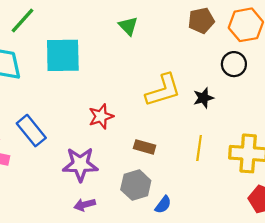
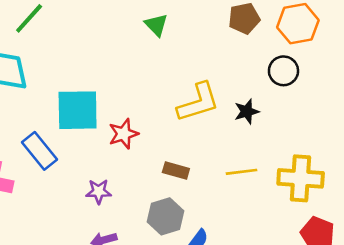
cyan square: (63, 55) -> (78, 110), moved
yellow line: (199, 148) -> (242, 172), turned 75
purple star: (80, 164) -> (99, 191), size x0.6

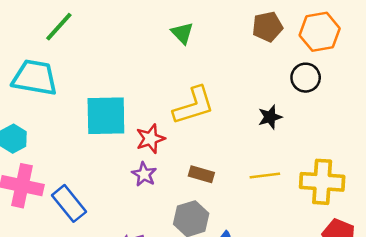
yellow L-shape: (198, 102) -> (194, 106), moved
blue rectangle: (40, 151) -> (69, 203), moved
purple star: (99, 191) -> (144, 174), moved, turned 30

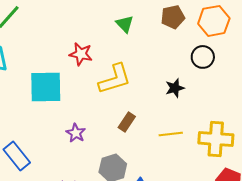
green triangle: (182, 33) -> (125, 24), moved
red star: (150, 139) -> (81, 54), moved, turned 30
brown rectangle: (201, 174) -> (127, 122), moved, turned -72

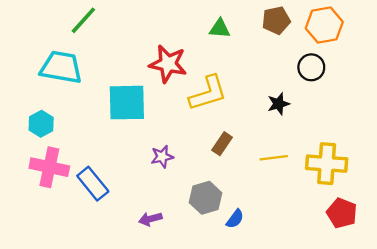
green triangle: (125, 24) -> (220, 29), turned -42
red star: (81, 54) -> (168, 64), size x1.4
purple star: (76, 133) -> (162, 157), turned 30

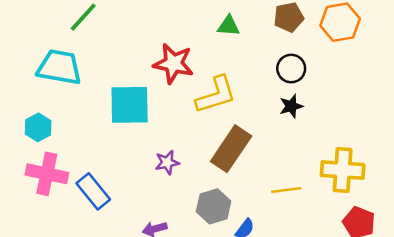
black circle: (311, 67) -> (291, 69), moved
brown rectangle: (222, 144) -> (231, 149), size x1.8
yellow line: (274, 158) -> (286, 190), moved

